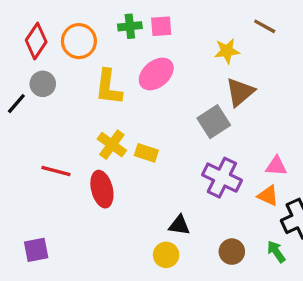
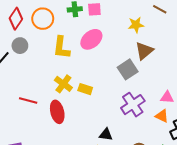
purple cross: (222, 178) -> (133, 105), turned 30

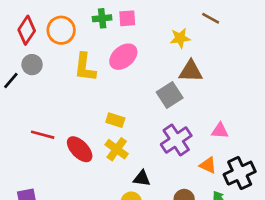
brown triangle: (144, 51) -> (191, 71), turned 42
yellow cross: (63, 84) -> (117, 149), moved
red ellipse: (57, 112) -> (80, 149), turned -30
orange triangle: (162, 116) -> (208, 165), moved

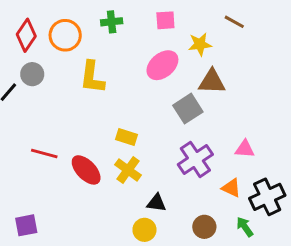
pink square: (127, 18) -> (165, 20), moved
pink ellipse: (123, 57) -> (162, 65), moved

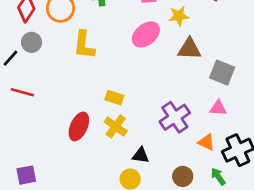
gray square: (188, 109) -> (222, 73), moved, turned -35
red line: (44, 153) -> (22, 92), moved
red ellipse: (86, 170) -> (79, 126), turned 68

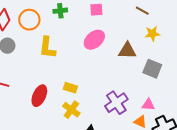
yellow star: (179, 16) -> (152, 34), moved
pink triangle: (218, 108) -> (148, 105), moved
red ellipse: (79, 126) -> (39, 96), moved

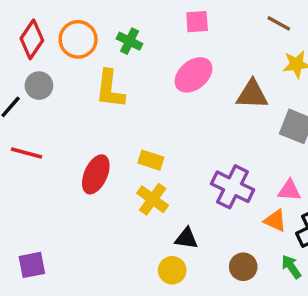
green cross: (60, 11) -> (130, 41), moved, turned 32
purple cross: (116, 103) -> (233, 187), turned -30

